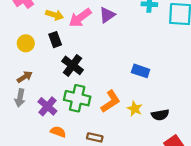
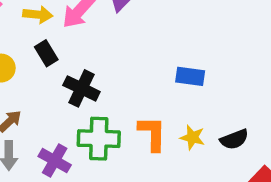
orange L-shape: (111, 101) -> (152, 134), turned -45

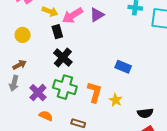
black rectangle: (46, 53) -> (57, 32), moved
black semicircle: (234, 139) -> (145, 113), moved

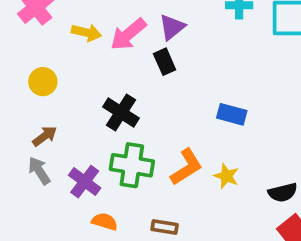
black rectangle: (57, 32) -> (165, 62), moved
gray arrow: (14, 83) -> (39, 171), turned 140
orange L-shape: (95, 92) -> (186, 167), turned 50

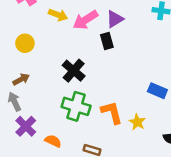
blue rectangle: (232, 114) -> (157, 91), moved
orange L-shape: (186, 167) -> (112, 112), turned -80
purple cross: (85, 182) -> (26, 126), moved

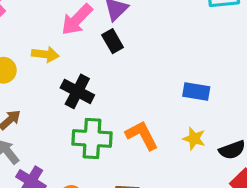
yellow arrow: (58, 15) -> (45, 54), moved
yellow star: (137, 122) -> (194, 139), moved

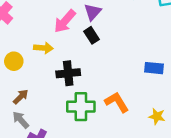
black cross: (77, 91) -> (68, 73), turned -30
yellow star: (194, 139) -> (157, 116), moved

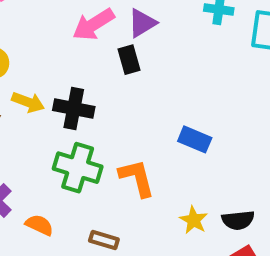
yellow arrow: (43, 48) -> (28, 102), moved
blue rectangle: (154, 68) -> (195, 139), moved

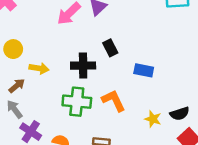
black rectangle: (129, 60) -> (110, 48), moved
black cross: (74, 109) -> (83, 66), moved

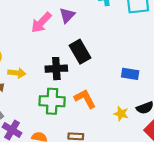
black rectangle: (110, 48) -> (80, 52), size x1.5
blue rectangle: (144, 70) -> (130, 74), moved

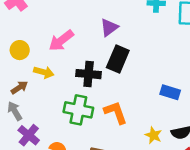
purple triangle: (67, 15) -> (109, 27), moved
pink arrow: (41, 23) -> (61, 41), moved
black rectangle: (80, 52) -> (118, 59), turned 45

